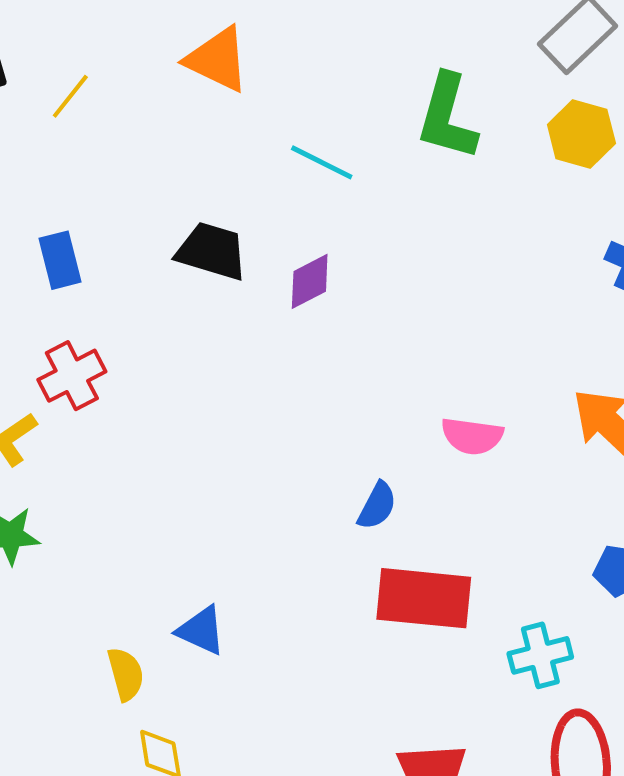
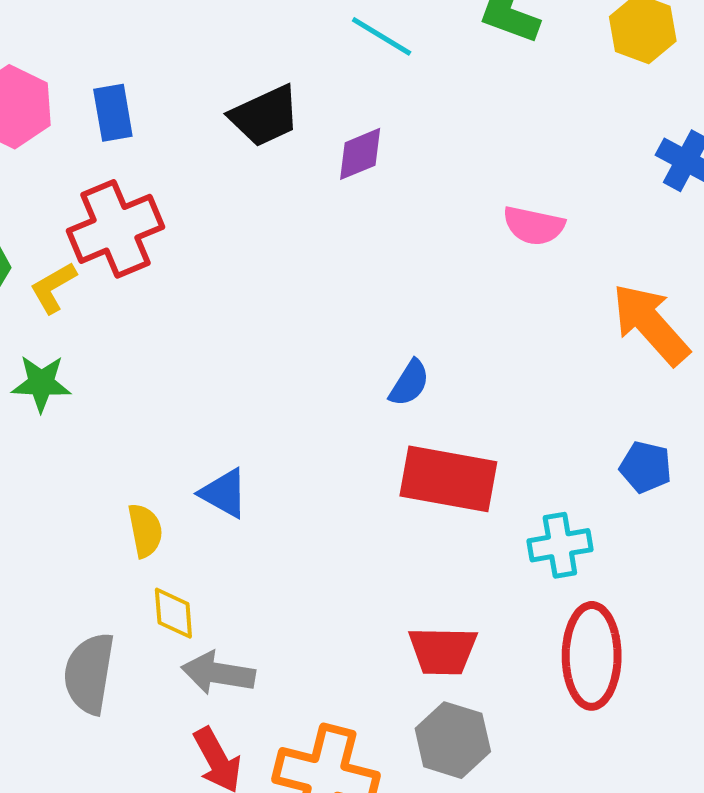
black trapezoid: (212, 251) -> (265, 116), turned 134
red cross: (72, 376) -> (115, 229), size x1.4
pink semicircle: (472, 436) -> (534, 226), moved

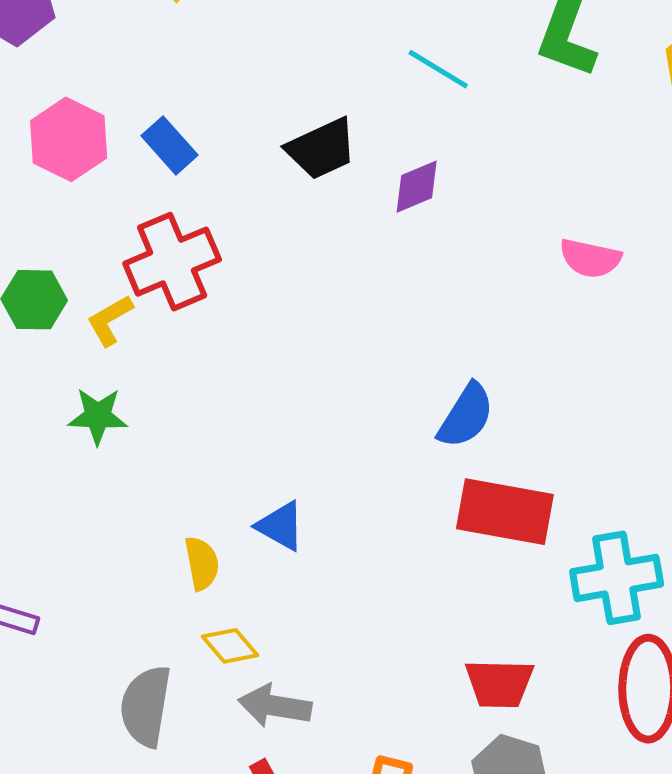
blue rectangle: (113, 113) -> (169, 145), turned -32
blue semicircle: (409, 383) -> (466, 416), size x1.4
cyan cross: (560, 545) -> (617, 578), size x1.4
yellow diamond: (173, 613) -> (230, 646), turned -36

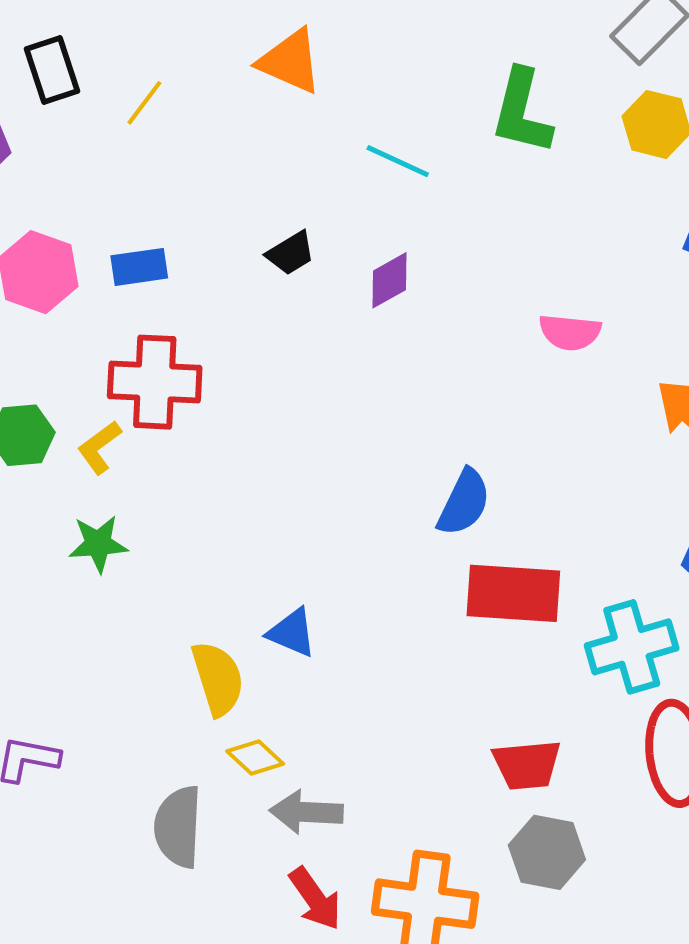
blue rectangle: (169, 145) -> (139, 267), turned -50
black trapezoid: (321, 149) -> (291, 253), size x0.7
red cross: (172, 262) -> (155, 382), turned 32
yellow semicircle: (202, 563) -> (218, 679), size x1.4

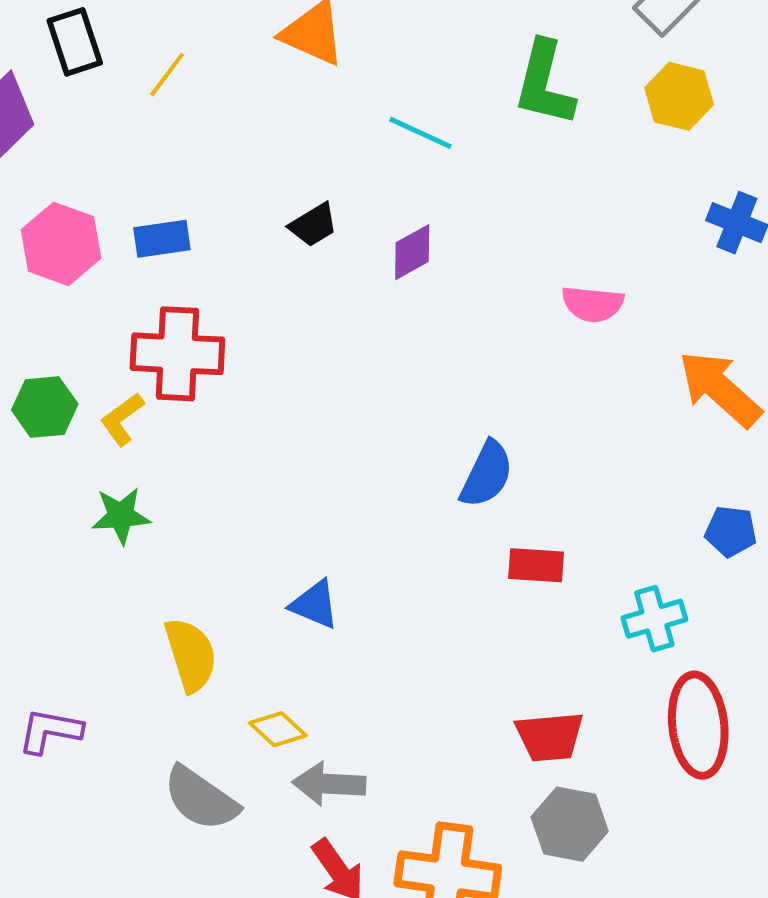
red rectangle: (513, 593) -> (536, 565), size x0.6
cyan cross: (632, 647) -> (654, 619), size x0.7
yellow semicircle: (218, 679) -> (191, 655), moved
gray semicircle: (178, 827) -> (201, 799), turned -58

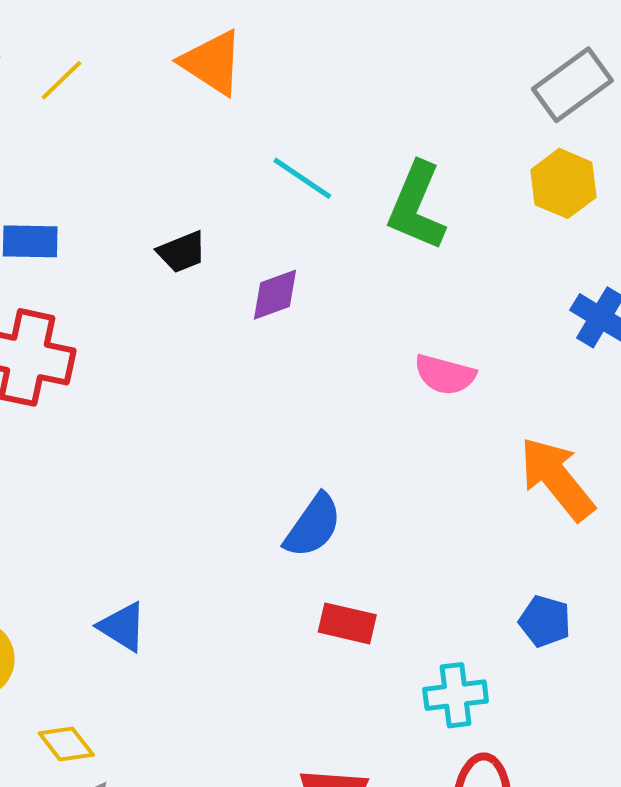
green L-shape: (544, 83) -> (417, 206), moved

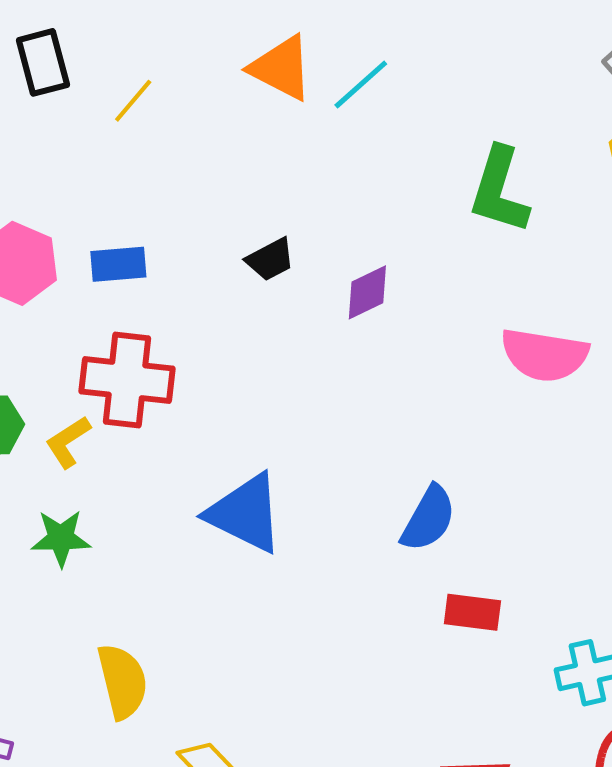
cyan line: (302, 178) -> (361, 85), moved, turned -70
pink semicircle: (445, 375) -> (544, 355), size x1.4
blue triangle: (122, 627) -> (245, 513), moved, size x1.6

